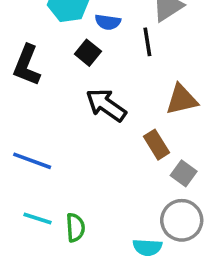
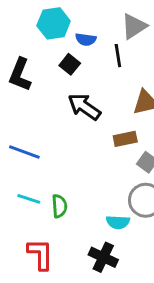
brown rectangle: (156, 145) -> (125, 139), turned -70

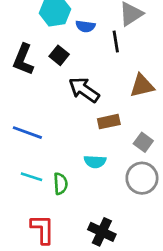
black square: (70, 64) -> (59, 55), moved
brown rectangle: (125, 139) -> (109, 122), moved
cyan semicircle: (118, 222) -> (95, 162), moved

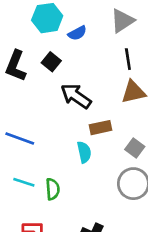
blue semicircle: (85, 26) -> (77, 33), turned -36
black line: (116, 42) -> (128, 59), moved
cyan semicircle: (95, 162) -> (84, 152), moved, turned -105

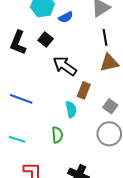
brown rectangle: (101, 128) -> (84, 90), turned -56
cyan line: (24, 182) -> (17, 139), moved
green semicircle: (53, 189) -> (57, 135), moved

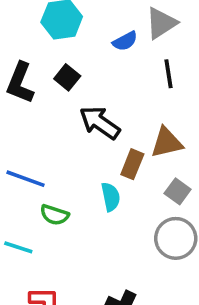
blue semicircle: (66, 17) -> (125, 41), moved
brown triangle: (109, 63) -> (167, 142), moved
green semicircle: (57, 135) -> (55, 215), moved, turned 112

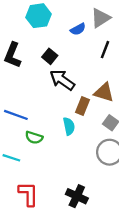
black line: (168, 74) -> (105, 50), turned 30
black square: (67, 77) -> (50, 56), moved
brown triangle: (167, 142) -> (104, 92), turned 30

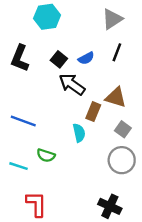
blue semicircle: (78, 29) -> (86, 58), moved
green semicircle: (34, 137) -> (46, 155), moved
black cross: (77, 196) -> (110, 206), moved

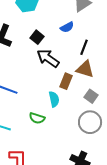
black line: (117, 52) -> (84, 47), moved
blue semicircle: (86, 58) -> (67, 27), moved
green semicircle: (46, 155) -> (37, 118), moved

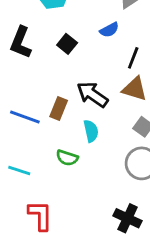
black arrow: (48, 58) -> (92, 94), moved
brown rectangle: (66, 81) -> (59, 109), moved

